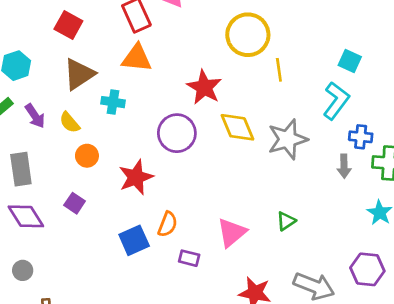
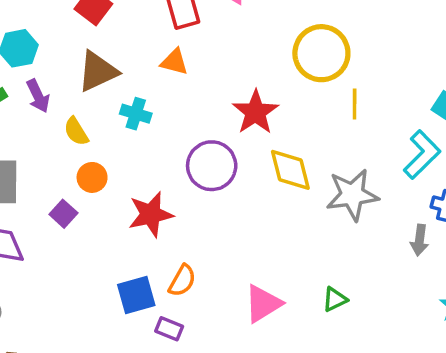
orange triangle: (137, 58) -> (174, 62), size x0.7
purple arrow: (35, 116) -> (38, 96), moved
purple square: (75, 203) -> (63, 214), moved
purple rectangle: (189, 258) -> (169, 329), moved

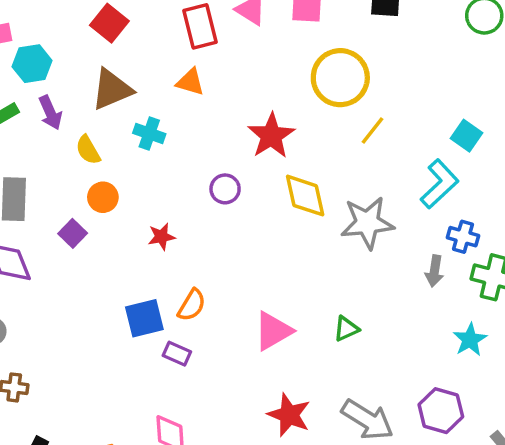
yellow line: (355, 104) -> (372, 130), turned 36
purple circle: (212, 166) -> (225, 189), size x0.6
red star: (151, 214) -> (161, 237), size x0.6

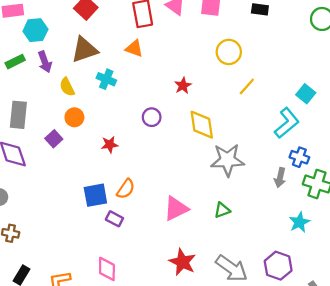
yellow circle: (340, 78) -> (229, 52), size x0.7
red star: (271, 136) -> (183, 86), size x0.6
gray star: (367, 223) -> (227, 160), moved

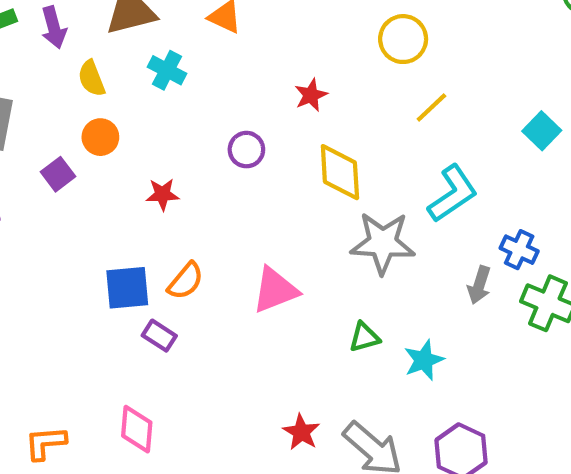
cyan L-shape: (287, 123) -> (453, 194), moved
pink triangle: (176, 209) -> (275, 290), moved
cyan star: (299, 222) -> (424, 360), moved
red star: (182, 262) -> (301, 432), moved, size x0.7

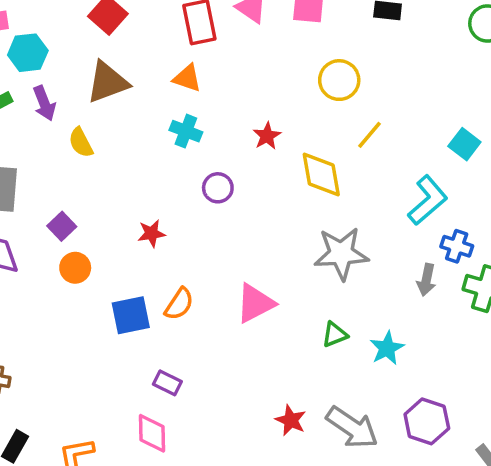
cyan cross: (167, 70) -> (186, 131), moved
orange circle: (100, 137) -> (75, 268), moved
yellow diamond: (340, 172) -> (321, 175), moved
cyan L-shape: (453, 194) -> (428, 200), moved
purple rectangle: (159, 336) -> (167, 383), moved

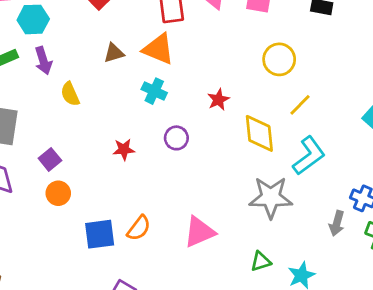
orange triangle: (187, 78) -> (158, 49), size x1.4
brown triangle: (107, 82) -> (114, 53), moved, size x0.6
cyan L-shape: (428, 200) -> (309, 156), moved
red star: (151, 233) -> (124, 149), moved

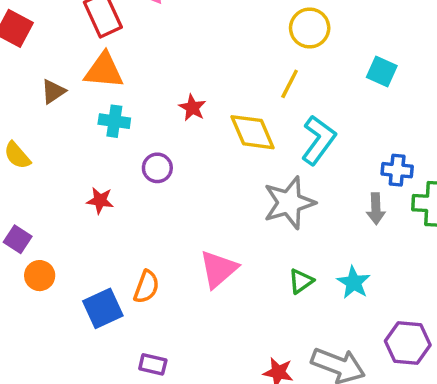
yellow circle: (279, 59) -> (310, 28), moved
red star: (124, 149) -> (100, 200), turned 30

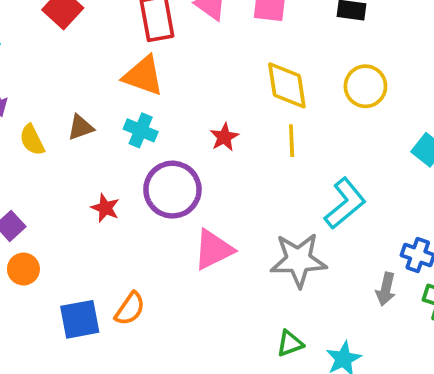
yellow line: (290, 84) -> (292, 141), moved, turned -44
brown triangle: (53, 91) -> (81, 127), moved
yellow diamond: (252, 132) -> (287, 85), moved
purple circle: (157, 168) -> (172, 190), size x1.8
pink triangle: (218, 269) -> (213, 250), moved

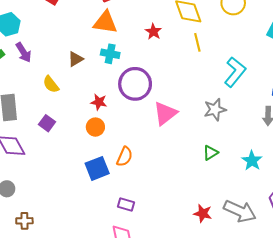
red star: (224, 137) -> (153, 32), moved
yellow semicircle: (32, 140) -> (51, 84), moved
gray star: (298, 260) -> (215, 110), size x0.7
orange circle: (23, 269) -> (95, 127), moved
green triangle: (290, 343) -> (210, 153), moved

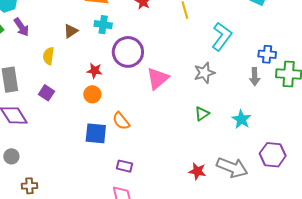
yellow semicircle: (51, 84) -> (49, 56), turned 48
orange semicircle: (125, 157) -> (121, 121), turned 120
blue square: (97, 168) -> (96, 133), turned 30

